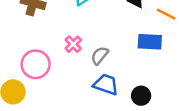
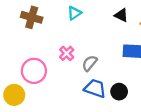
black circle: (141, 96) -> (119, 92), moved

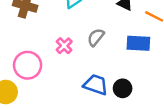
gray semicircle: (90, 63) -> (96, 37), moved

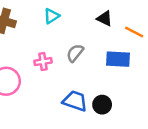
pink cross: (64, 46) -> (43, 62), turned 35

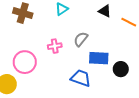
blue rectangle: (118, 59) -> (99, 58), moved
black circle: (102, 105) -> (121, 69), moved

